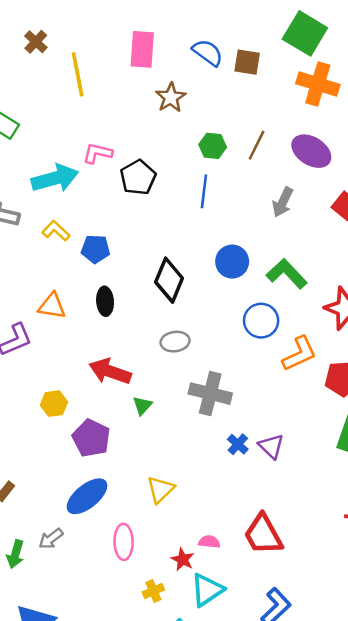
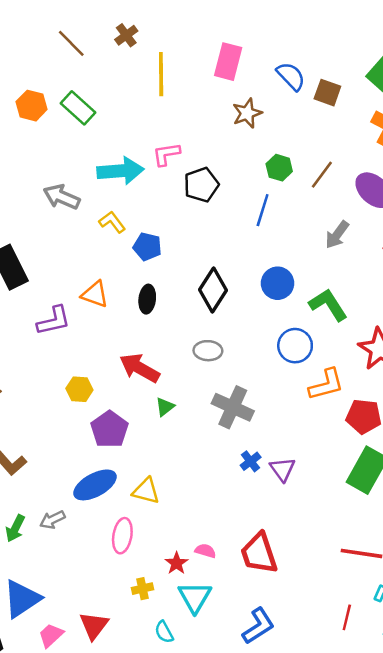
pink L-shape: (98, 153) -> (166, 154), turned -32
yellow triangle: (161, 490) -> (146, 491), moved, turned 48
cyan triangle: (207, 590) -> (195, 597), turned -36

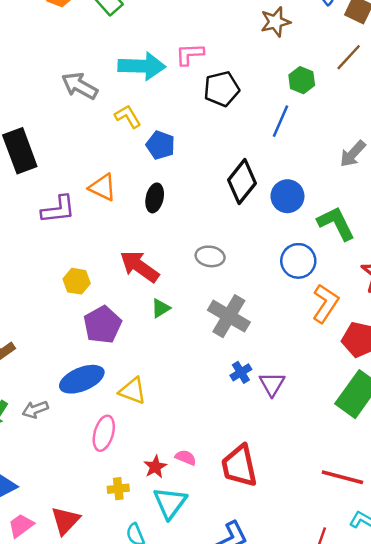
brown line: (322, 175) -> (349, 57), moved
black diamond: (213, 290) -> (242, 182), moved
orange L-shape: (326, 385) -> (325, 303), turned -48

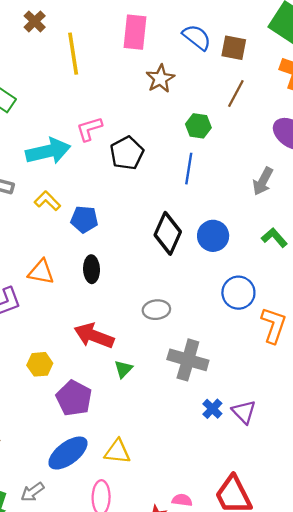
green L-shape: (336, 223) -> (274, 238), moved, size x0.7

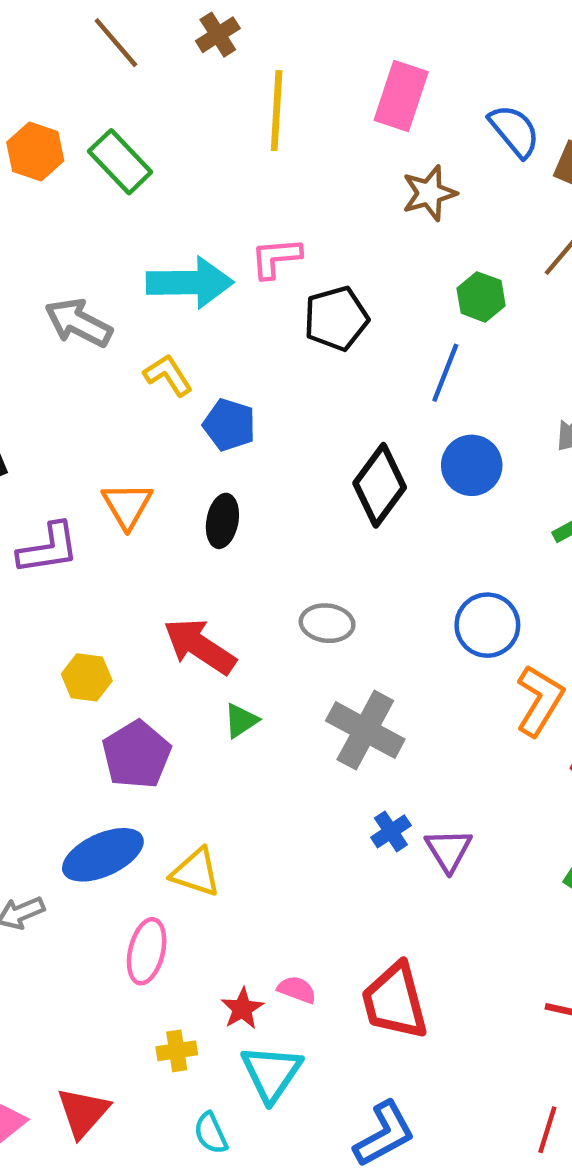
blue circle: (213, 236) -> (472, 465), moved
orange triangle: (41, 272) -> (127, 505), turned 36

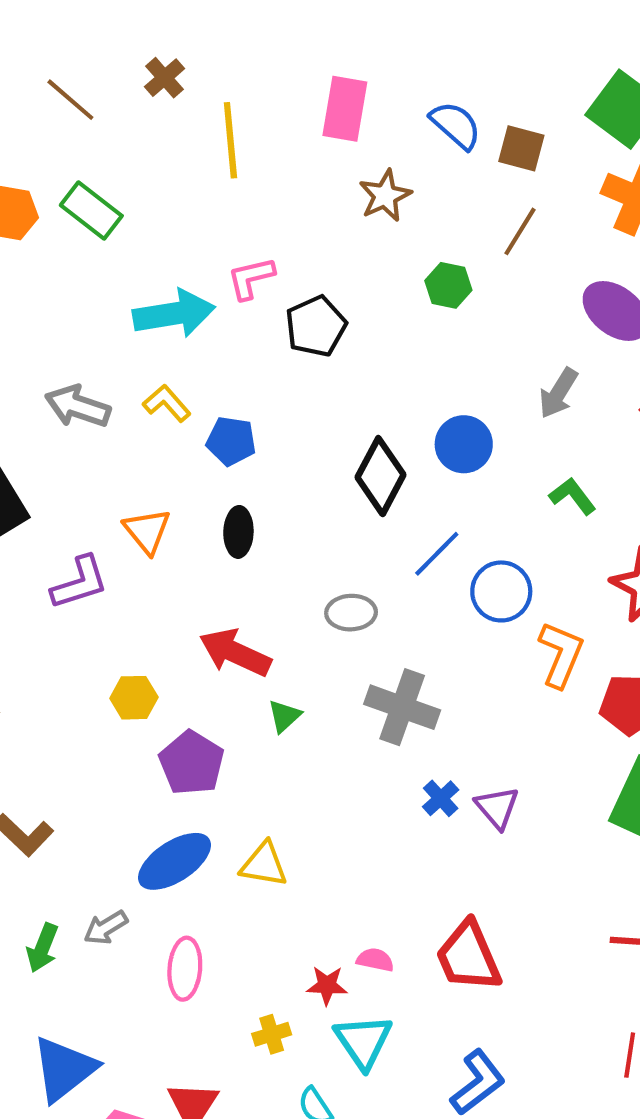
gray arrow: (78, 323) -> (78, 406), moved
blue line: (445, 373) -> (437, 554), moved, turned 32
pink ellipse: (147, 951) -> (185, 969), moved
red star: (242, 1009) -> (327, 985), turned -30

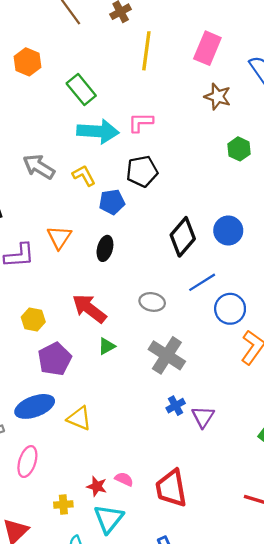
brown star: (385, 196) -> (218, 97), turned 30
green rectangle: (91, 211) -> (81, 89), moved
black pentagon: (316, 326) -> (142, 171), moved
blue pentagon: (231, 441) -> (112, 202), turned -30

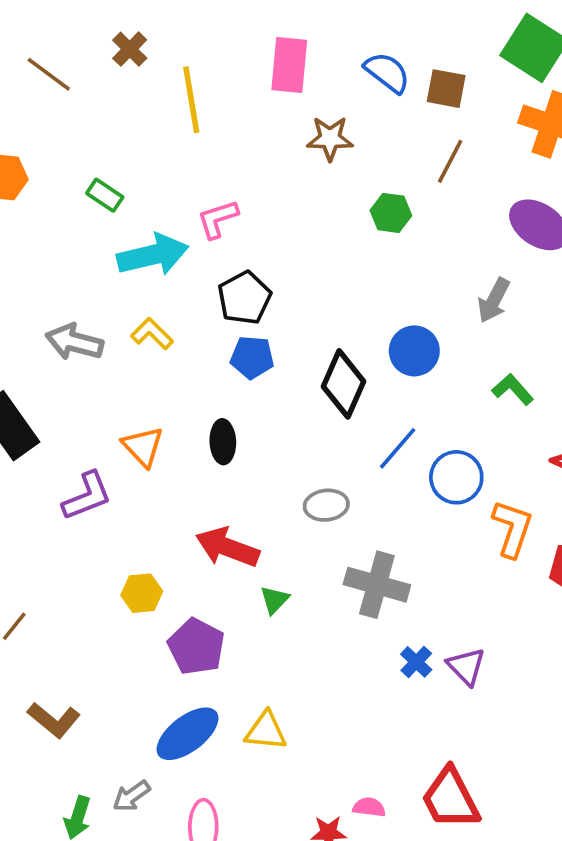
green rectangle: (81, 89) -> (105, 195), size x0.7
blue pentagon: (112, 202) -> (252, 357), moved, turned 30

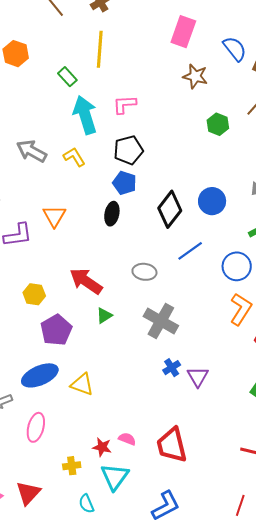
yellow line: (191, 100) -> (100, 49), moved
cyan arrow: (153, 255) -> (85, 115), turned -108
black ellipse: (223, 442) -> (112, 214), moved
blue circle: (456, 477) -> (237, 266), moved

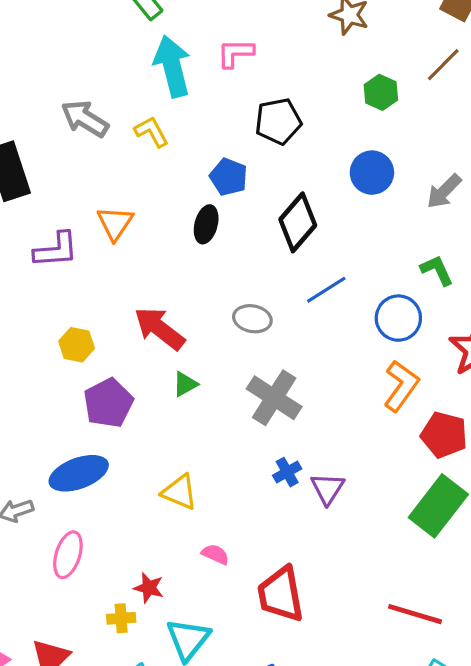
black pentagon: (128, 150) -> (278, 121), moved
blue circle: (212, 201) -> (372, 173), moved
yellow triangle: (82, 384) -> (180, 492), moved
pink semicircle: (127, 439) -> (215, 554), moved
red star: (102, 447) -> (149, 588), moved

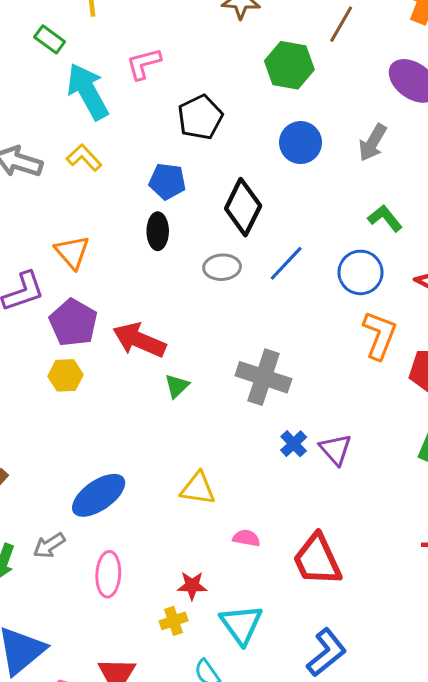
green hexagon: (381, 92) -> (289, 65), size x1.4
gray ellipse: (252, 319) -> (222, 267), moved
purple pentagon: (108, 403) -> (73, 323), moved

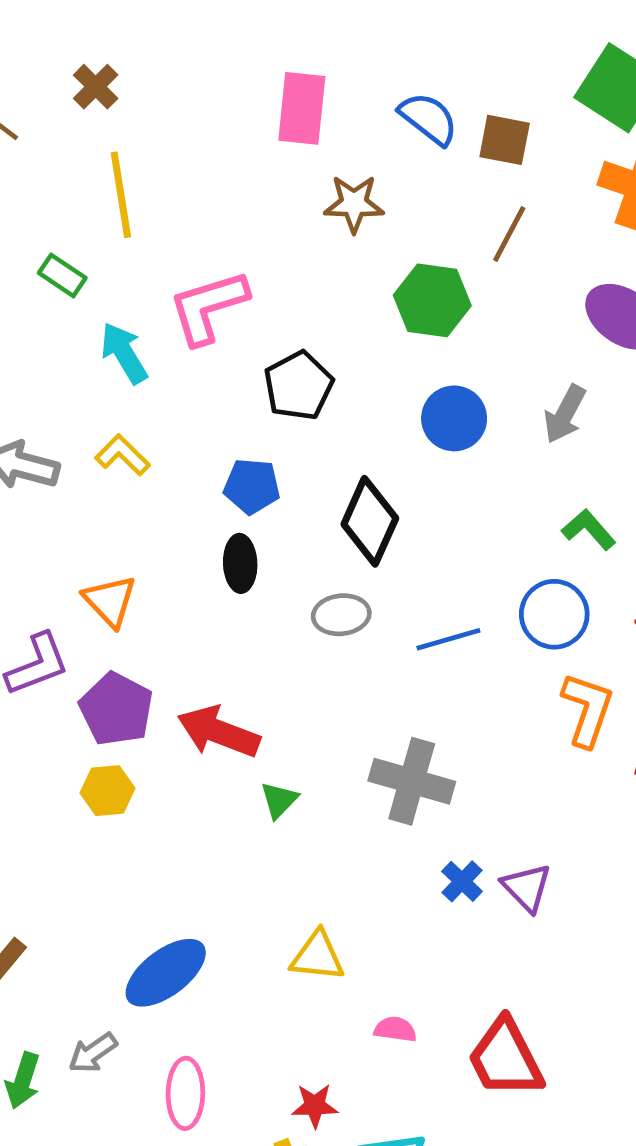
pink L-shape: (144, 64) -> (208, 307), size x1.5
cyan arrow: (88, 91) -> (124, 353), size x0.7
blue line: (286, 263) -> (448, 639), moved, turned 33

